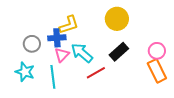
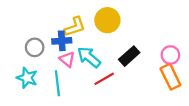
yellow circle: (117, 19) -> (107, 20), moved
pink triangle: (62, 55) -> (67, 59), turned -35

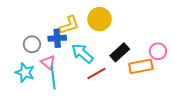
pink triangle: (67, 59) -> (48, 62), moved
orange rectangle: (170, 77) -> (141, 66), moved, turned -75

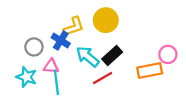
blue cross: (57, 38) -> (61, 41), turned 36
black rectangle: (120, 52) -> (112, 56), moved
pink triangle: (48, 62) -> (51, 66), turned -35

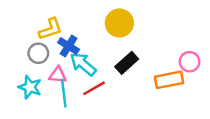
yellow L-shape: (74, 27) -> (50, 29), moved
cyan arrow: (88, 57) -> (83, 64), moved
red line: (103, 78) -> (94, 88), moved

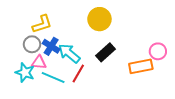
blue cross: (69, 46) -> (51, 46), moved
pink triangle: (58, 75) -> (39, 62), moved
red line: (94, 88) -> (78, 73), turned -30
cyan line: (64, 93) -> (53, 78), turned -60

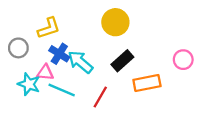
gray circle: (32, 44) -> (18, 48), moved
orange rectangle: (141, 66) -> (147, 83), moved
red line: (78, 73) -> (100, 97), moved

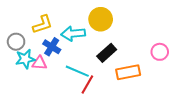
cyan arrow: (80, 62) -> (73, 33), moved, turned -45
cyan star: (29, 84) -> (25, 59), moved, turned -30
cyan line: (62, 90) -> (77, 71), moved

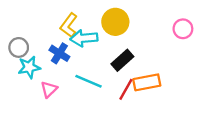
yellow L-shape: (43, 24) -> (69, 25), moved, turned 145
pink circle: (160, 52) -> (183, 29), moved
pink triangle: (39, 63) -> (49, 89), moved, turned -49
red line: (87, 84) -> (126, 89), moved

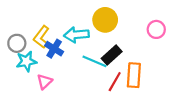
yellow L-shape: (69, 25) -> (41, 37), moved
pink circle: (183, 29) -> (156, 29), moved
cyan line: (89, 81) -> (95, 61), moved
orange rectangle: (147, 82) -> (134, 75), turned -75

